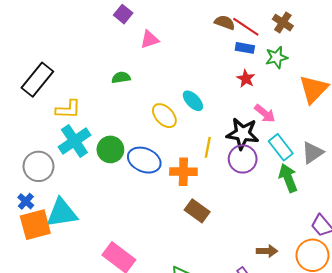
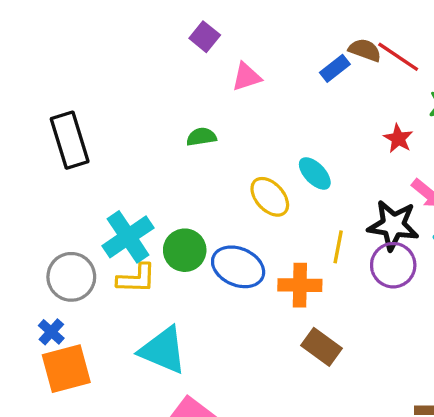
blue rectangle: (245, 48) -> (335, 68), moved, turned -48
black rectangle: (37, 80) -> (70, 140), turned -56
yellow L-shape: (68, 109) -> (136, 279), moved
cyan triangle: (62, 213) -> (163, 350), moved, turned 32

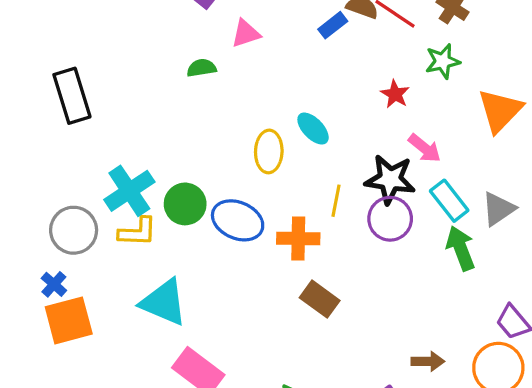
green semicircle: (201, 137) -> (202, 68), moved
yellow ellipse: (270, 197) -> (269, 151), turned 45

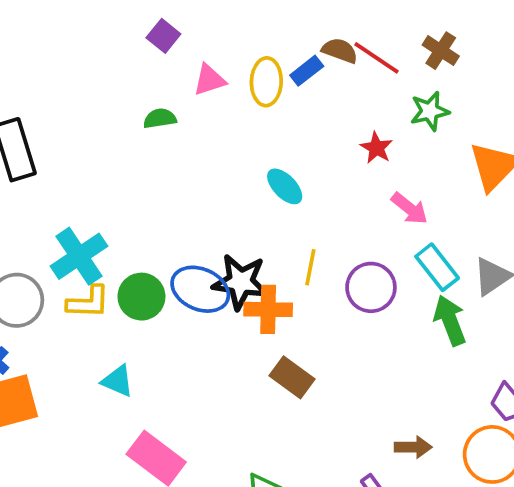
yellow ellipse: (269, 151) -> (266, 82), moved
black star: (390, 179) -> (241, 282), moved
green circle: (185, 204) -> (141, 297), moved
cyan triangle: (164, 302) -> (118, 381), size x0.6

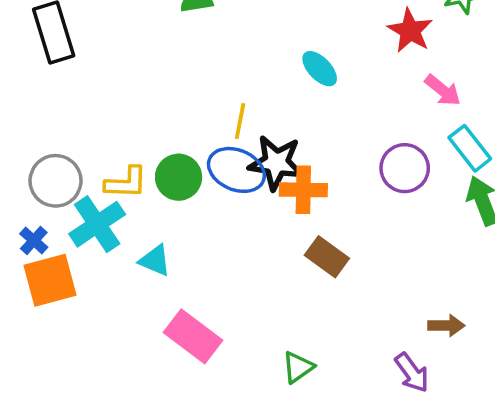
red star: (376, 148) -> (410, 31), size x1.4
cyan cross: (79, 256) -> (97, 224), moved
yellow line: (310, 267) -> (240, 121), moved

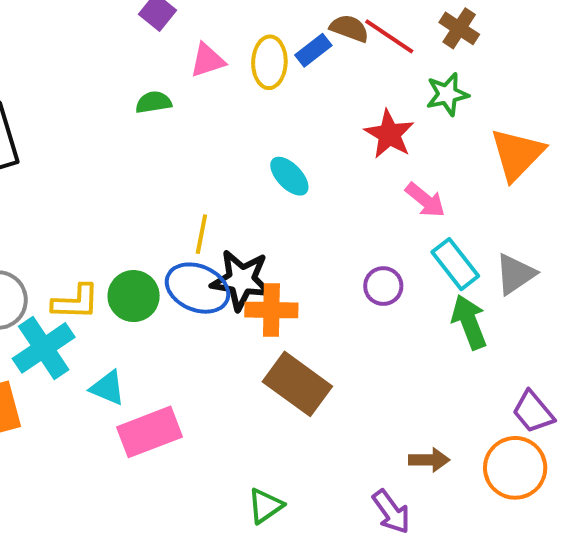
purple circle: (405, 168) -> (383, 286), size x0.7
brown rectangle: (327, 257) -> (297, 384), size x1.4
pink rectangle: (193, 336) -> (150, 432), moved, turned -58

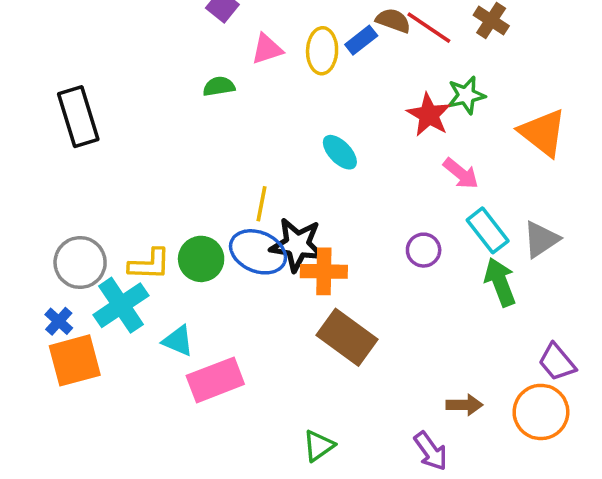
green star: (447, 94) -> (466, 95), moved
orange triangle: (517, 154) -> (543, 133), turned -36

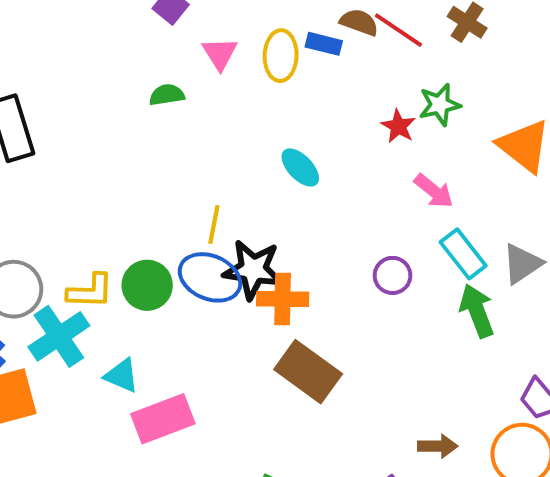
blue rectangle: (361, 40) -> (324, 44), turned 52
pink triangle: (267, 49) -> (220, 54), turned -44
red star: (429, 115) -> (398, 126), size x0.7

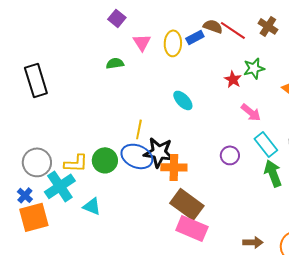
blue rectangle: (324, 44) -> (195, 37), turned -42
pink rectangle: (163, 419) -> (192, 228), moved, turned 44

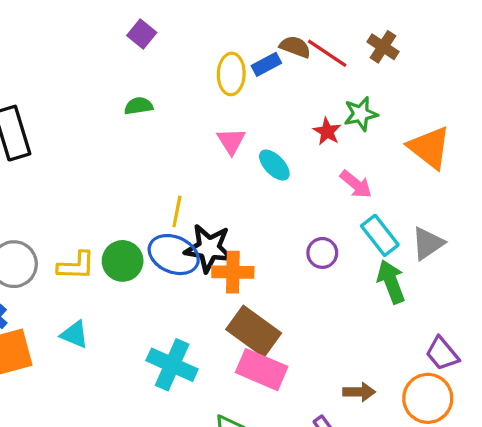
pink triangle: (142, 42) -> (231, 141), moved
cyan ellipse: (183, 100) -> (274, 165), moved
cyan cross: (60, 186) -> (172, 365), moved, turned -32
cyan triangle: (92, 206) -> (75, 334), moved

